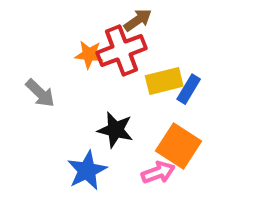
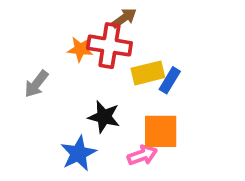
red cross: (122, 50) -> (109, 46), turned 30
gray arrow: (40, 93) -> (36, 84), turned 84
orange square: (178, 146) -> (161, 131), turned -33

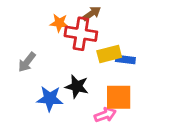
orange star: (80, 49) -> (59, 23), moved
blue rectangle: (170, 80) -> (125, 59), turned 66
blue star: (78, 153) -> (50, 99), moved, turned 30

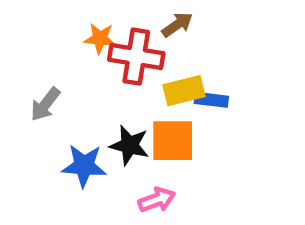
brown arrow: (92, 14) -> (177, 25), moved
orange square: (119, 97) -> (173, 141), moved
pink arrow: (105, 115) -> (157, 200), moved

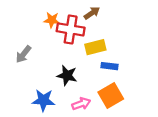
blue rectangle: (211, 100) -> (110, 66), moved
orange square: (173, 141) -> (111, 96), moved, turned -30
blue star: (84, 166) -> (43, 100), moved

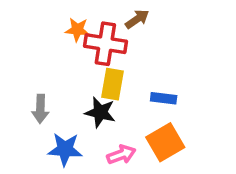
yellow rectangle: (95, 47) -> (112, 84), moved, turned -66
gray arrow: (23, 54) -> (40, 109), moved, turned -36

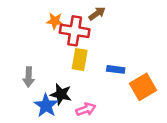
black star: (100, 112) -> (61, 94), moved
orange square: (165, 142) -> (143, 87), moved
blue star: (65, 149) -> (46, 106), turned 30

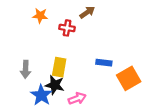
orange star: (55, 21) -> (40, 16), moved
red cross: (75, 31) -> (67, 28), size x0.6
yellow rectangle: (80, 60) -> (59, 67), moved

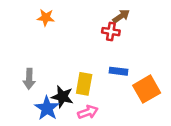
brown arrow: (87, 12) -> (121, 16), moved
red cross: (67, 28) -> (111, 32), moved
yellow rectangle: (59, 67) -> (84, 84), moved

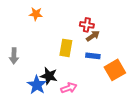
brown arrow: (121, 16) -> (93, 36), moved
gray arrow: (29, 79) -> (14, 56), moved
yellow rectangle: (84, 84) -> (66, 48), moved

